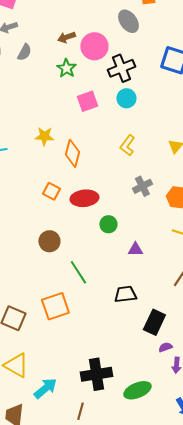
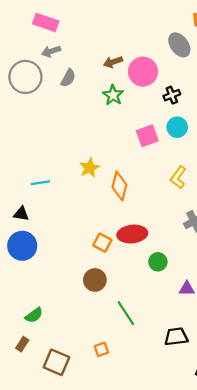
black cross: (121, 68) -> (172, 95), size x0.6
pink square: (87, 101) -> (147, 136), moved
yellow star: (44, 136) -> (90, 168), turned -30
orange square: (51, 191) -> (102, 243), moved
orange square: (55, 306) -> (101, 349), size x0.5

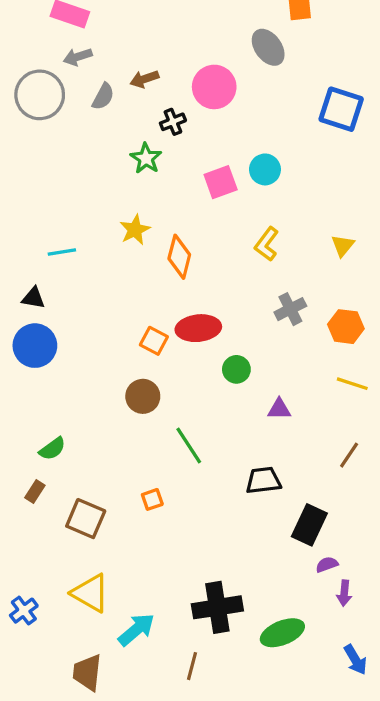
brown arrow: (113, 62) -> (144, 79), moved
green star: (113, 95) -> (146, 158), moved
black cross: (172, 95) -> (173, 122), moved

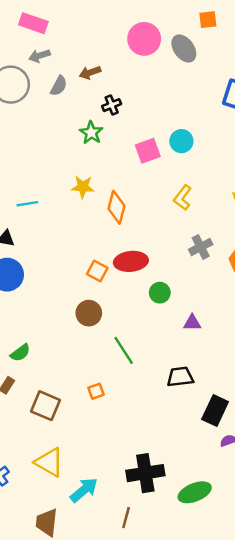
pink circle: (214, 87) -> (144, 39), moved
yellow star: (135, 230) -> (83, 187), turned 30

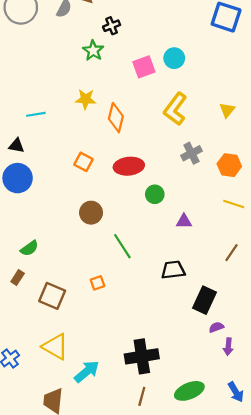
yellow L-shape: (183, 198) -> (175, 109), size x1.4
orange square: (97, 271) -> (83, 162), moved
green ellipse: (195, 492) -> (189, 391), moved
brown line: (126, 518) -> (142, 396), moved

